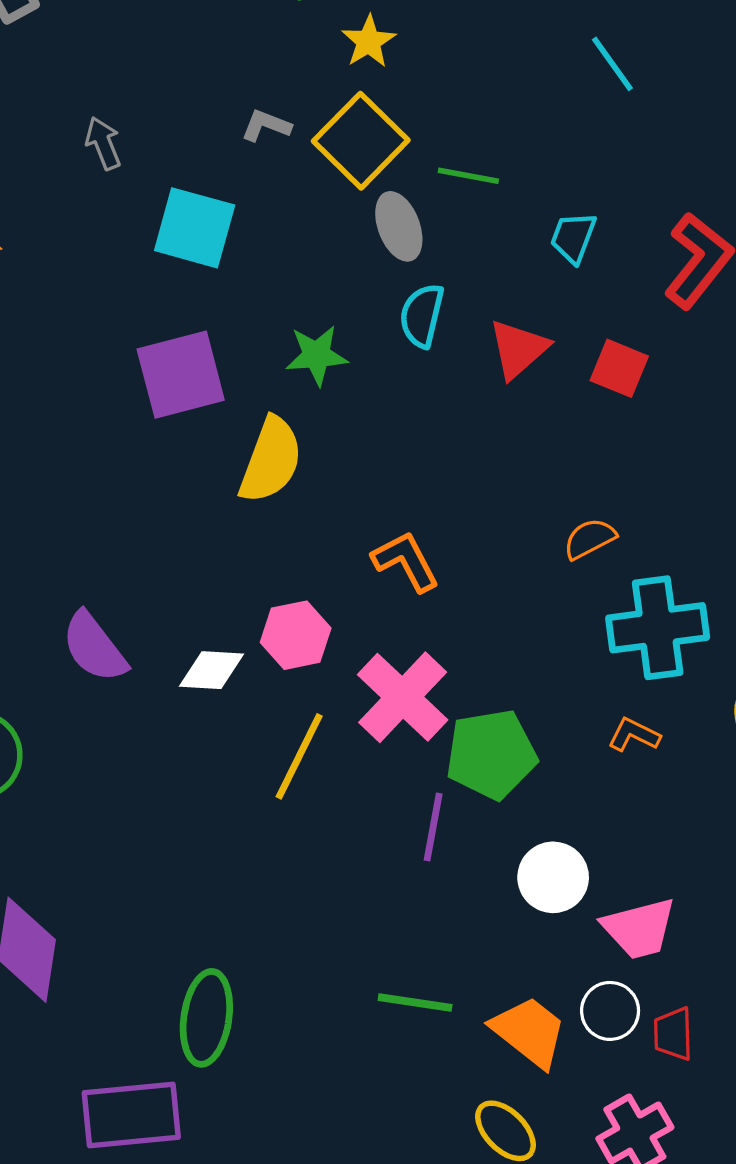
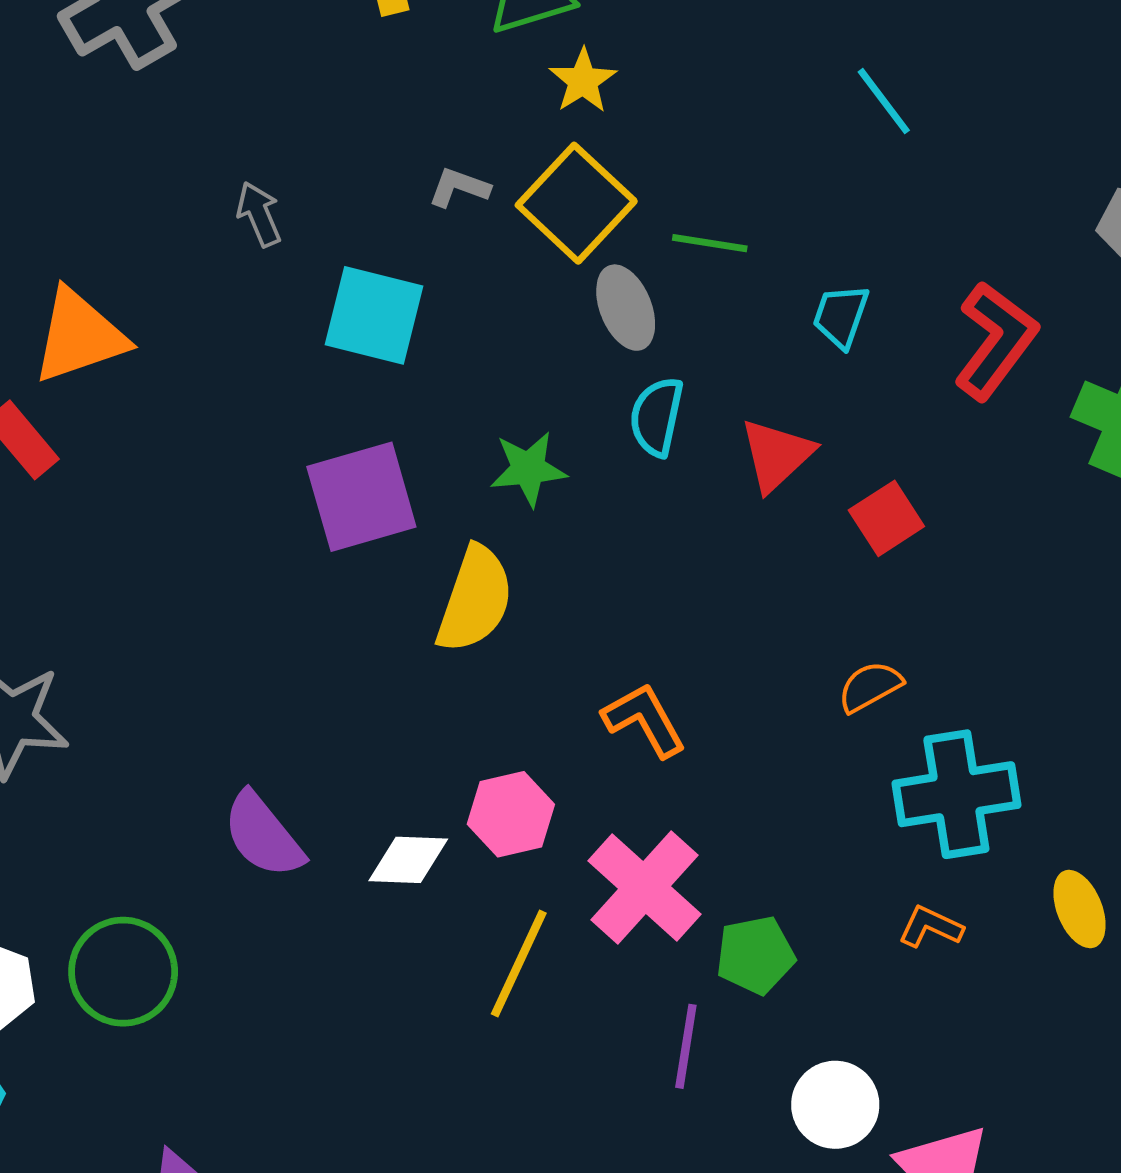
red square: (619, 368) -> (886, 518), moved, turned 36
green pentagon: (491, 754) -> (755, 955), size x0.7

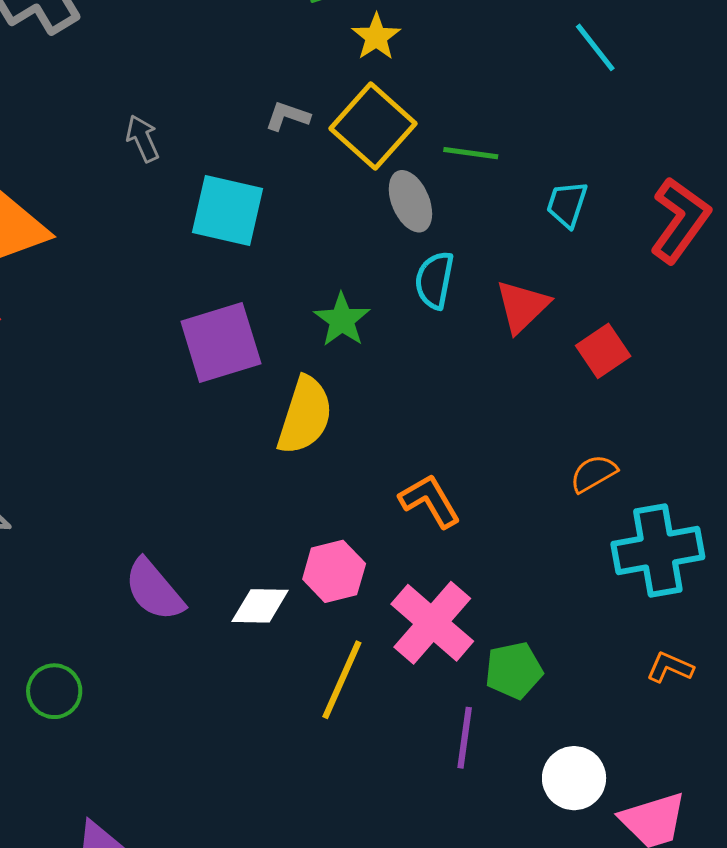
green star: (528, 469) -> (342, 320), turned -30
orange L-shape: (931, 927) -> (670, 667), moved
green circle: (123, 972) -> (54, 691), size x0.7

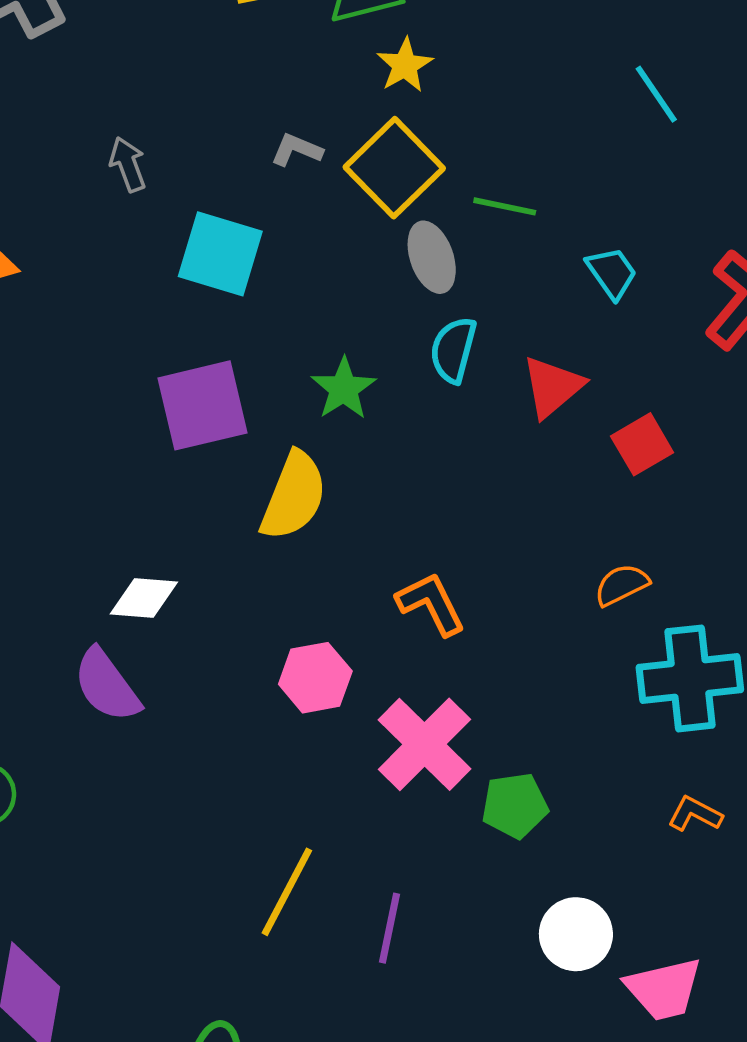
cyan trapezoid: (567, 204) -> (612, 273), turned 123
white diamond: (260, 606) -> (144, 598), moved
yellow line: (342, 680) -> (287, 892), moved
purple line: (465, 738) -> (390, 928), moved

